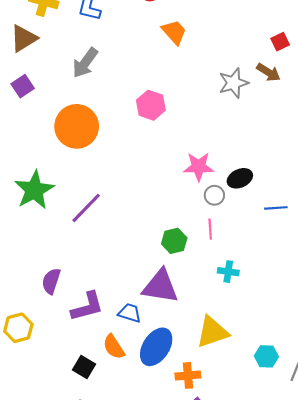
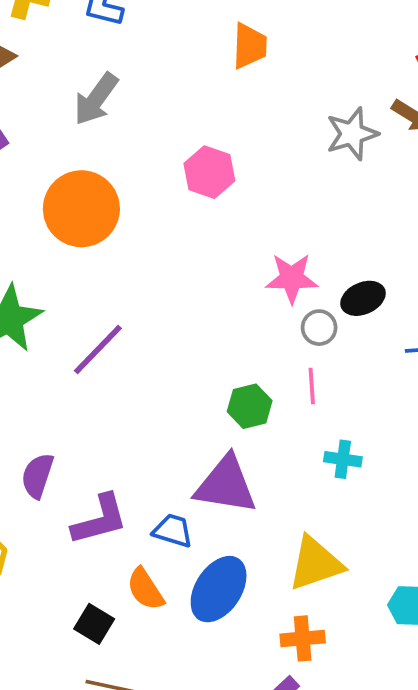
orange trapezoid: (174, 32) -> (250, 46), turned 44
orange cross: (188, 375) -> (303, 638), moved

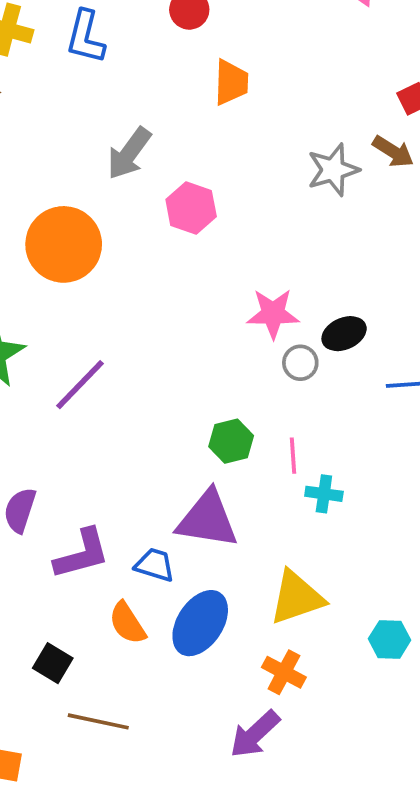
gray arrow: (96, 99) -> (129, 153), moved
pink line: (312, 386) -> (293, 456), moved
black square: (94, 624) -> (53, 663), moved
orange cross: (303, 638) -> (284, 672), turned 33

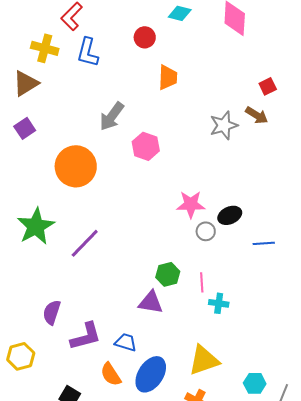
purple triangle: (207, 519) -> (151, 302), moved, size x0.7

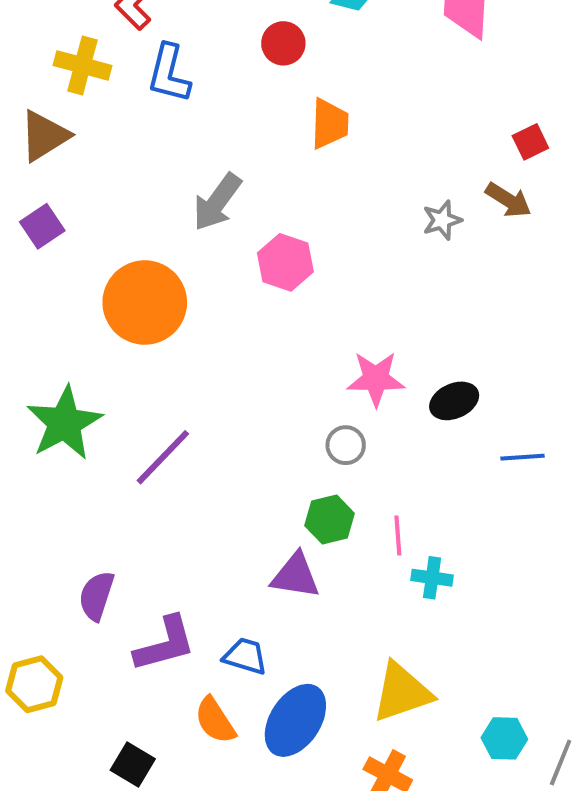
gray star: (224, 125) -> (442, 220), size x0.7
gray circle: (206, 231) -> (346, 445), moved

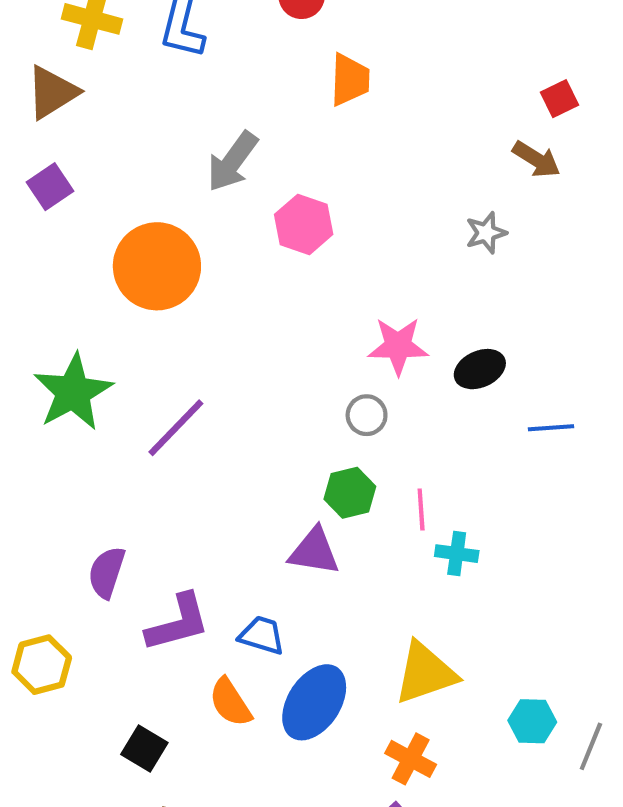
gray star: (442, 220) -> (486, 233), moved

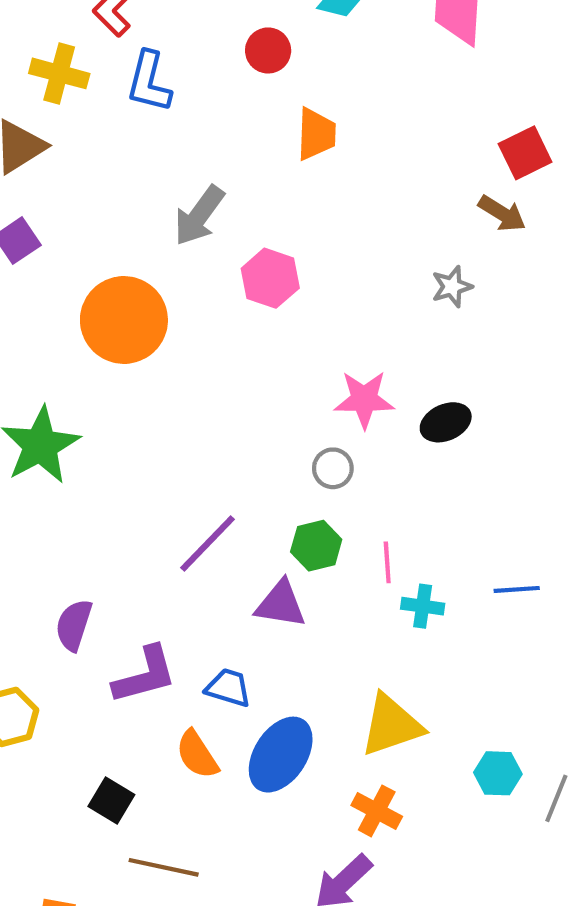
red square: (559, 99) -> (525, 153), size x1.4
purple line: (176, 428) -> (208, 544), moved
blue line: (551, 428) -> (517, 589), moved

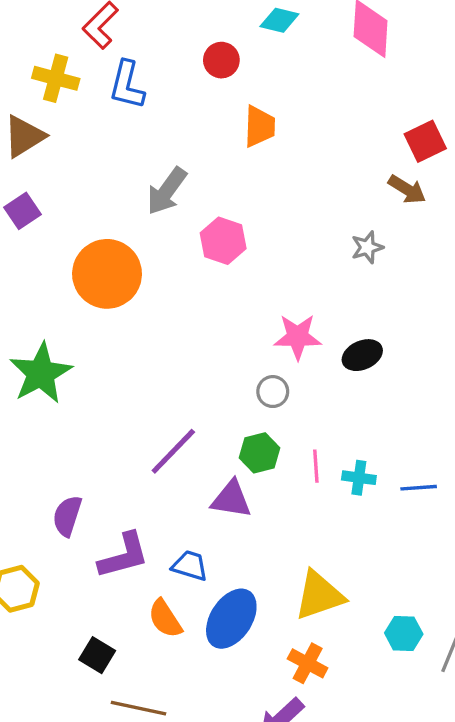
cyan cross: (423, 606) -> (359, 478), moved

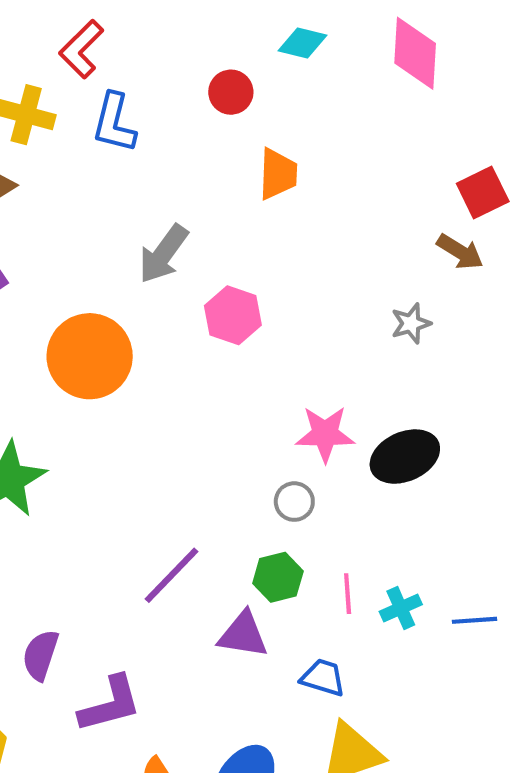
black ellipse: (362, 355) -> (405, 457), size x1.4
cyan cross: (359, 478) -> (401, 608), turned -32
blue trapezoid: (190, 566) -> (323, 678), moved

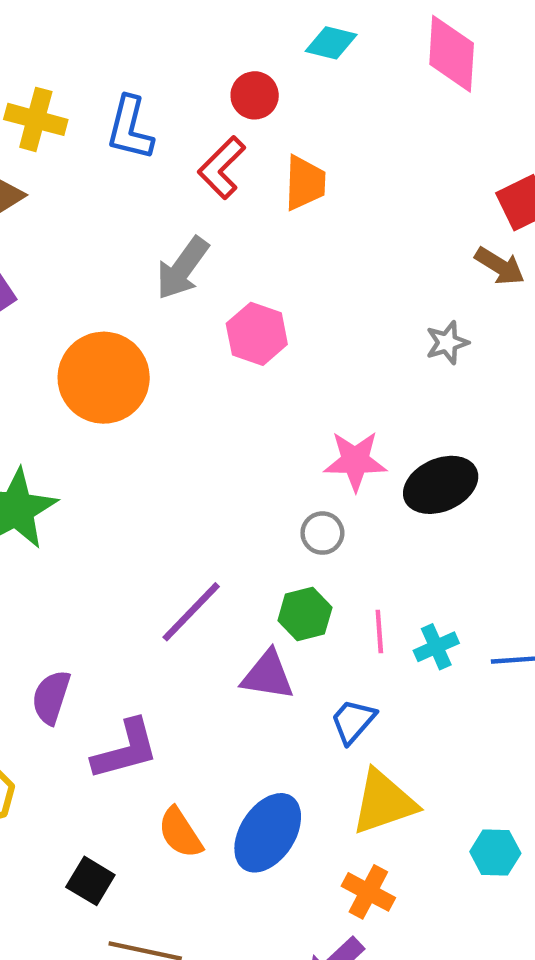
red L-shape: (81, 49) -> (222, 168), moved
blue trapezoid: (323, 678) -> (353, 721), turned -66

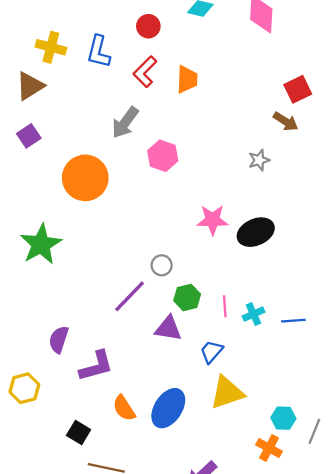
red circle: (255, 95) -> (148, 26), moved
gray circle: (322, 533) -> (162, 265), moved
orange cross: (368, 892) -> (269, 448), moved

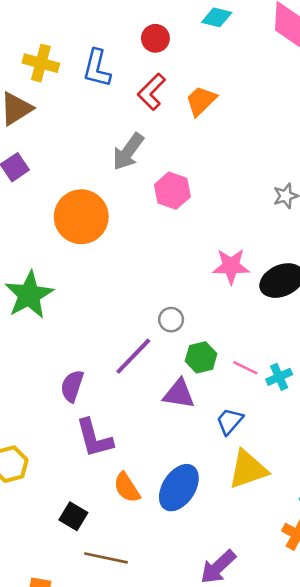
orange trapezoid: (187, 79) -> (201, 101), turned -136
pink line: (225, 306) -> (245, 368), turned -60
purple semicircle: (59, 339) -> (72, 386), moved
purple L-shape: (96, 366) -> (94, 438), turned 90

